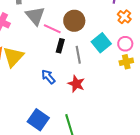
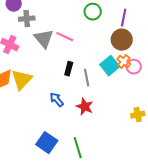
orange cross: (124, 17) -> (124, 62), moved
brown circle: (74, 21) -> (122, 40), moved
pink line: (52, 29) -> (65, 37), moved
yellow cross: (126, 62) -> (138, 115), moved

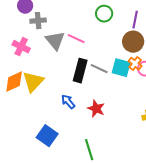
cyan square: (110, 66) -> (121, 68), turned -36
black rectangle: (69, 69) -> (80, 71), size x1.6
gray line: (87, 78) -> (99, 69), moved, turned -54
blue square: (47, 143) -> (47, 136), moved

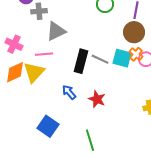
pink line: (76, 39) -> (44, 54), moved, turned -30
gray triangle: (55, 41) -> (56, 31), turned 45
pink cross: (21, 47) -> (14, 44), moved

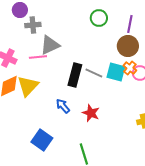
pink line: (44, 54) -> (38, 57), moved

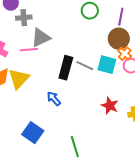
orange cross: (130, 68) -> (125, 54), moved
red star: (91, 113) -> (110, 106), moved

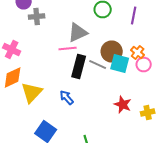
gray triangle: (41, 38) -> (78, 32), moved
brown circle: (119, 39) -> (112, 52), moved
pink line: (29, 50) -> (68, 48), moved
yellow triangle: (19, 79) -> (32, 92), moved

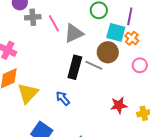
pink line: (68, 48) -> (54, 23), moved, turned 66
orange cross: (138, 52) -> (132, 38), moved
cyan square: (120, 64) -> (116, 32), moved
red star: (123, 104) -> (119, 105), turned -30

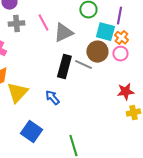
gray cross: (33, 17) -> (16, 24), moved
pink circle: (140, 65) -> (120, 54), moved
red star: (119, 105) -> (125, 92), moved

